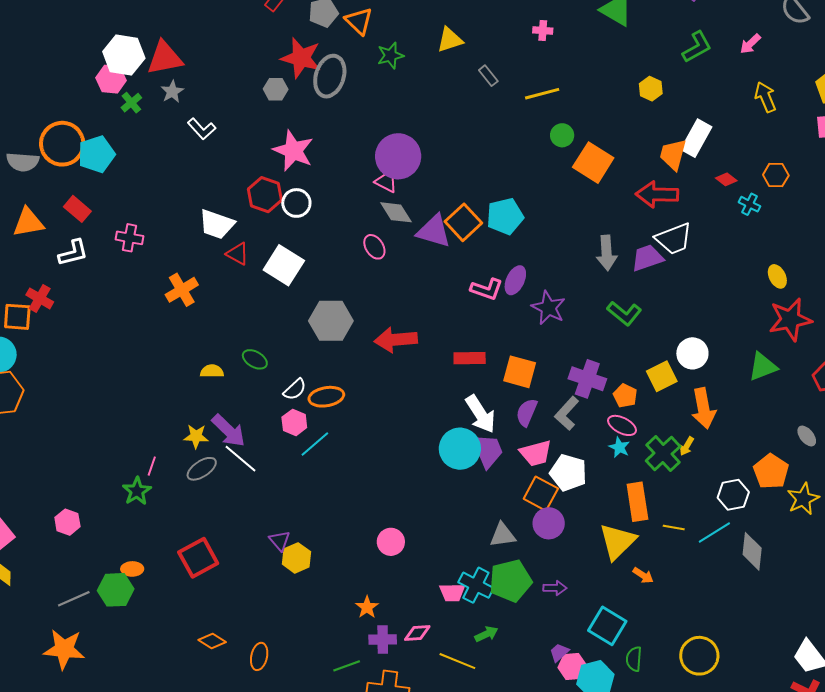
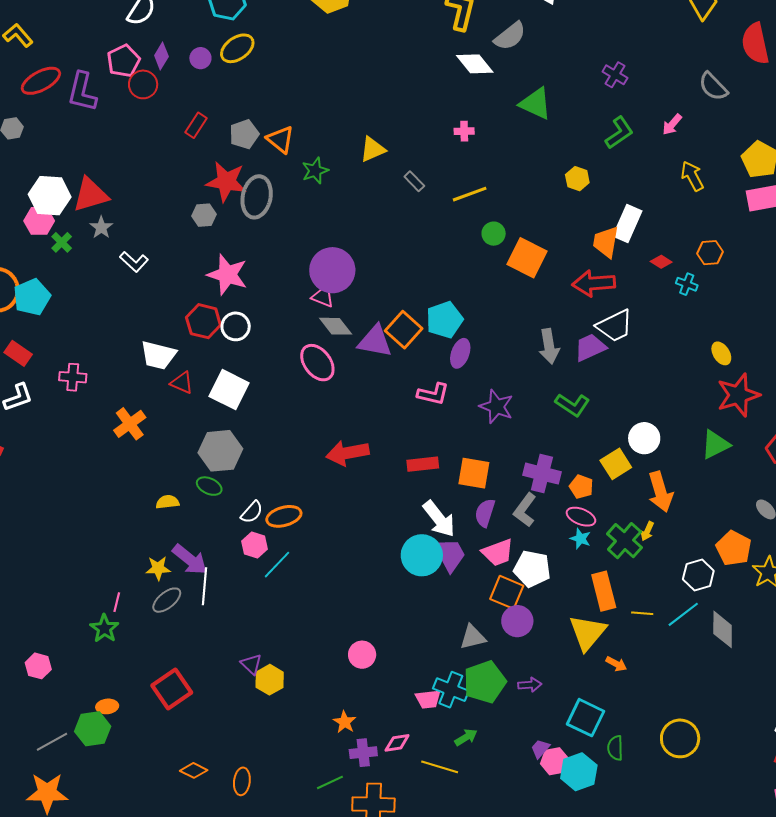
pink ellipse: (374, 247) -> (317, 363), size x1.5
purple ellipse: (515, 280) -> (460, 353), moved
gray hexagon: (331, 321) -> (220, 451), moved
white line: (241, 459) -> (204, 586), turned 60

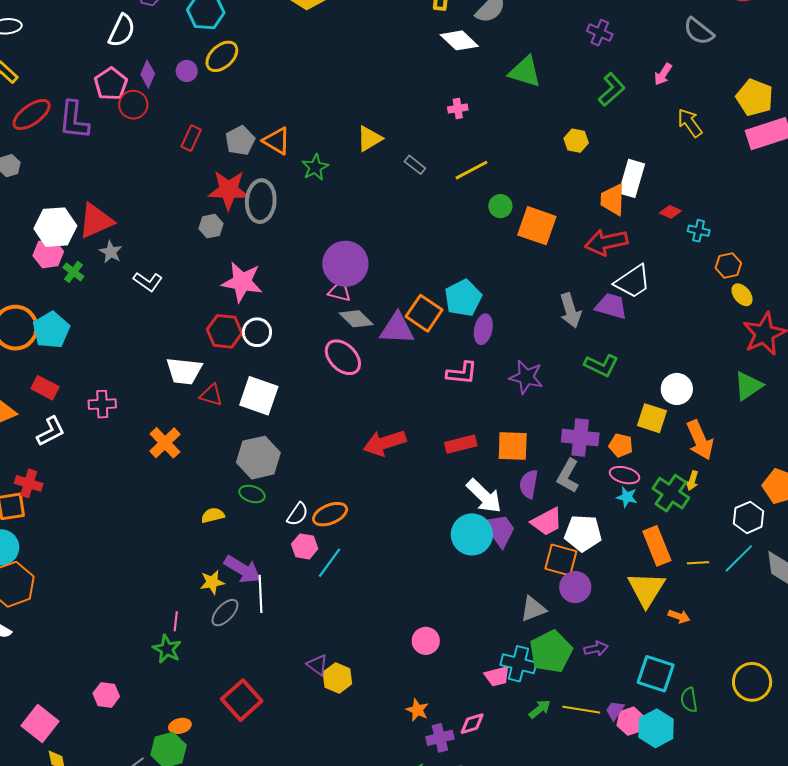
orange hexagon: (710, 253) -> (728, 266), moved
purple trapezoid: (590, 347) -> (611, 306), turned 48
yellow square: (616, 464) -> (652, 418), turned -32
yellow line: (440, 767) -> (581, 710), moved

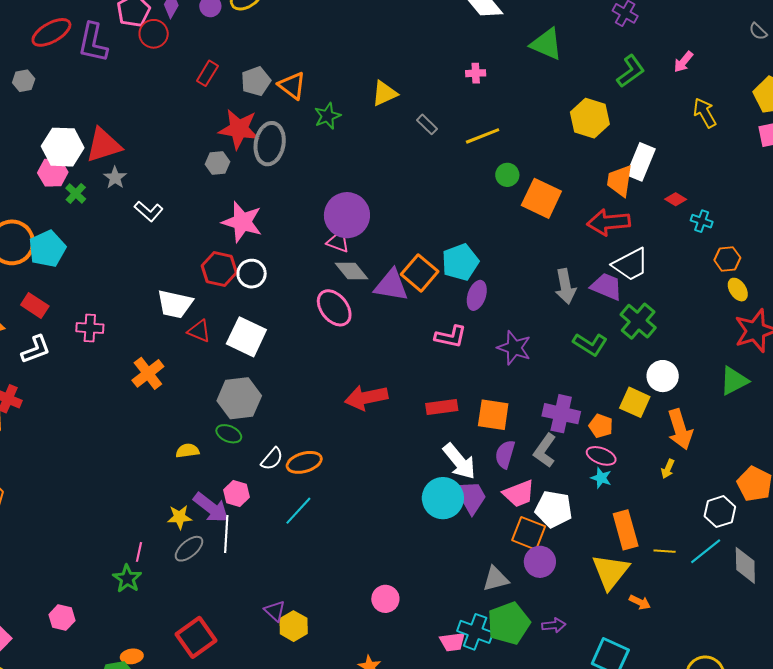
gray semicircle: (699, 31) -> (758, 31), moved, size x0.6
yellow hexagon: (576, 141) -> (590, 118), size x1.6
green cross: (671, 493) -> (638, 321), moved
pink hexagon: (305, 546) -> (236, 493), moved

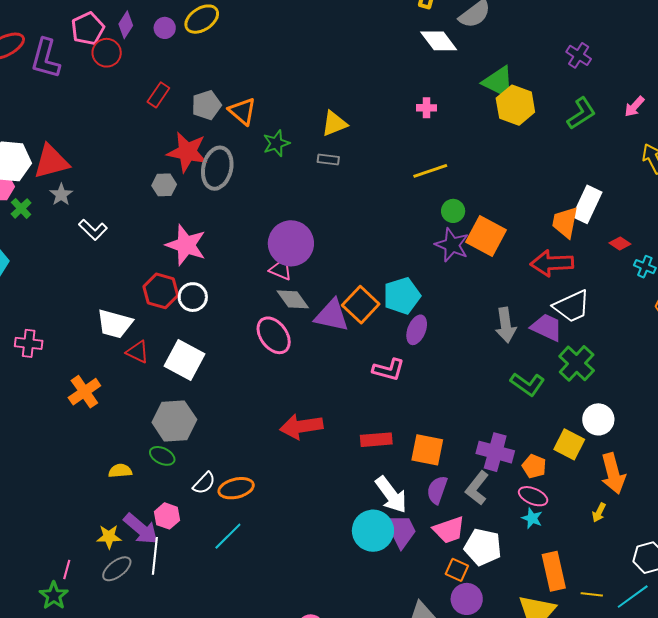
yellow hexagon: (590, 118) -> (515, 105), moved
gray rectangle: (427, 124) -> (328, 159), moved, turned -40
purple star: (514, 348) -> (452, 245), moved
orange square: (529, 533) -> (457, 570), size x0.7

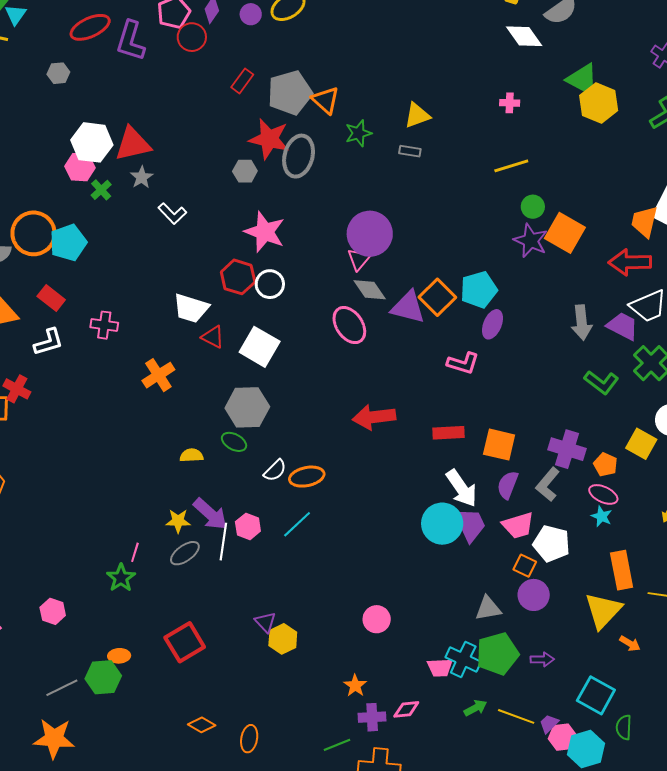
gray pentagon: (206, 105) -> (290, 93), size x1.5
pink triangle: (281, 269) -> (359, 259), turned 45
pink hexagon: (167, 516) -> (248, 526), moved

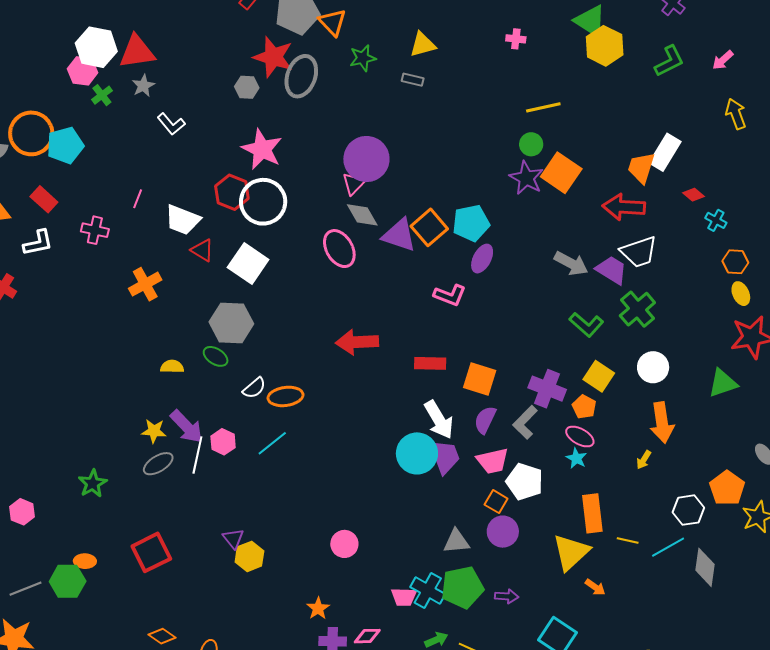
yellow line: (511, 166) -> (543, 107), moved
white circle: (270, 284) -> (263, 202), size x1.6
gray arrow: (582, 323) -> (571, 263), turned -60
yellow square: (641, 444) -> (599, 376), moved
pink line: (135, 552) -> (138, 199), moved

